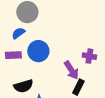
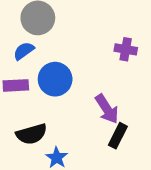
purple cross: (89, 56) -> (126, 49), moved

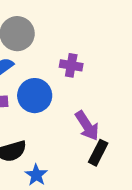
purple cross: (126, 49) -> (71, 65), moved

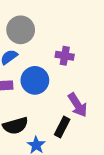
black rectangle: (98, 153) -> (62, 127), moved

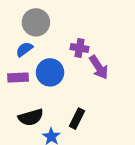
purple arrow: (78, 105) -> (99, 67), moved

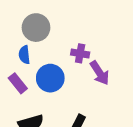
blue semicircle: (24, 49) -> (24, 55), turned -60
purple rectangle: (18, 78) -> (18, 83), turned 54

